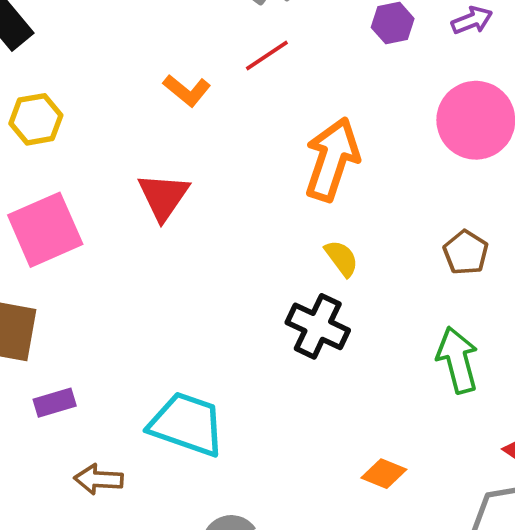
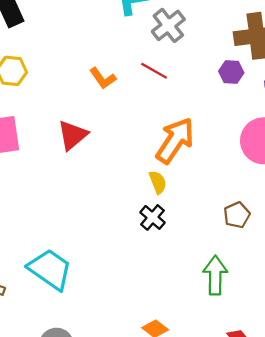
red line: (267, 56) -> (154, 71), turned 48
yellow semicircle: (342, 258) -> (158, 182), moved
black cross: (318, 326) -> (152, 217), moved, size x0.7

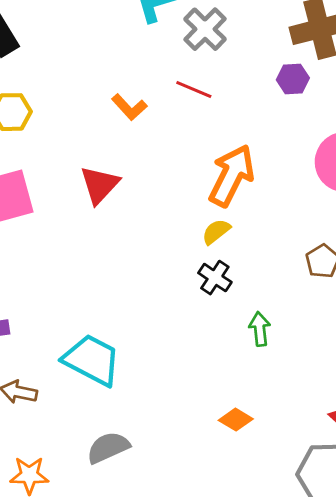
yellow semicircle: (158, 182) -> (216, 232), turned -100
green arrow: (215, 275) -> (260, 329), moved, size x0.7

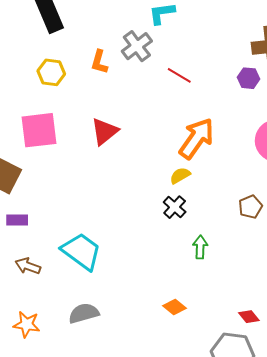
gray cross: (205, 29) -> (137, 46), moved
orange L-shape: (129, 107) -> (99, 62), moved, turned 50

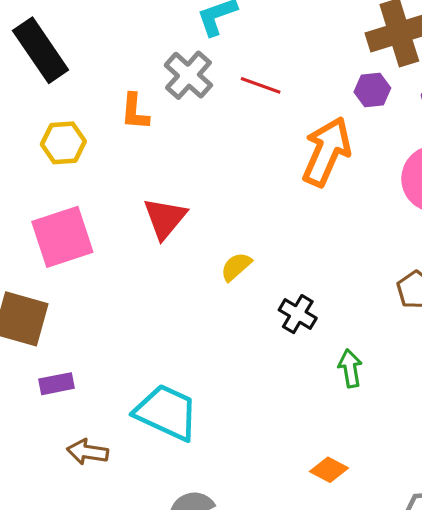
red line: (179, 75) -> (261, 85), moved
orange arrow: (196, 138) -> (327, 152), moved
yellow semicircle: (180, 176) -> (236, 267), moved

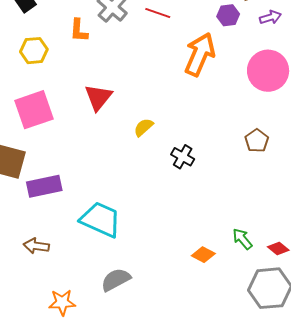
green arrow: (350, 368) -> (242, 239), moved, turned -30
purple rectangle: (57, 384) -> (44, 186), moved, size x1.6
brown arrow: (88, 452) -> (36, 246), moved

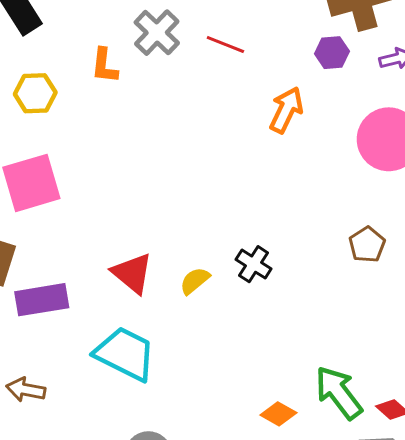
orange arrow: (200, 54) -> (286, 110), size x0.7
red triangle: (98, 97) -> (132, 273), moved, turned -32
yellow semicircle: (144, 127) -> (195, 281), moved
green arrow: (242, 239) -> (339, 393), size x1.6

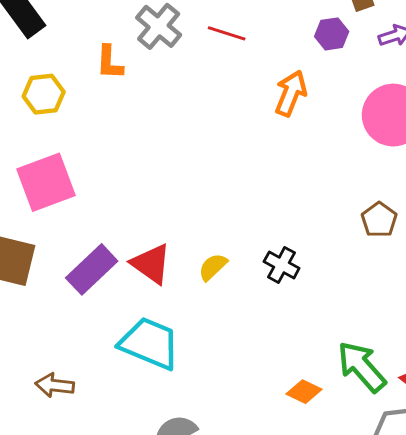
black cross: (254, 264) -> (282, 265), moved
purple rectangle: (42, 300) -> (92, 269), moved, turned -30

